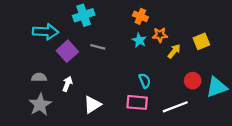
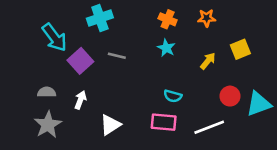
cyan arrow: (46, 32) -> (54, 38), turned 50
orange star: (160, 35) -> (207, 18), moved
cyan semicircle: (145, 81) -> (173, 96), turned 128

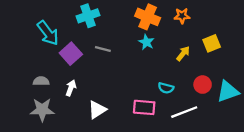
orange cross: (168, 19) -> (148, 17), size x1.5
cyan semicircle: (173, 96) -> (166, 88), moved
gray star: (48, 125) -> (42, 110), turned 30

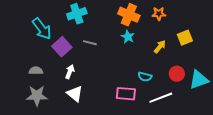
white arrow: (71, 88) -> (70, 72), moved
white triangle: (97, 110) -> (75, 94), moved, turned -48

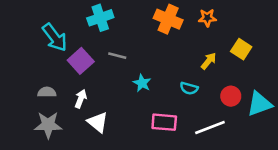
cyan star: (128, 37) -> (142, 83), moved
yellow square: (185, 38) -> (241, 49), turned -35
white arrow: (70, 72) -> (81, 99), moved
cyan semicircle: (145, 77) -> (189, 88), moved

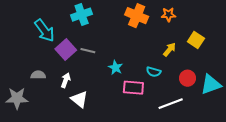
gray line: (117, 56) -> (88, 51), moved
pink rectangle: (164, 122) -> (133, 88), moved
gray star: (48, 125) -> (17, 98), moved

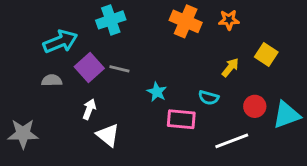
cyan arrow: (44, 30) -> (60, 42), turned -75
gray semicircle: (38, 75) -> (52, 80), moved

